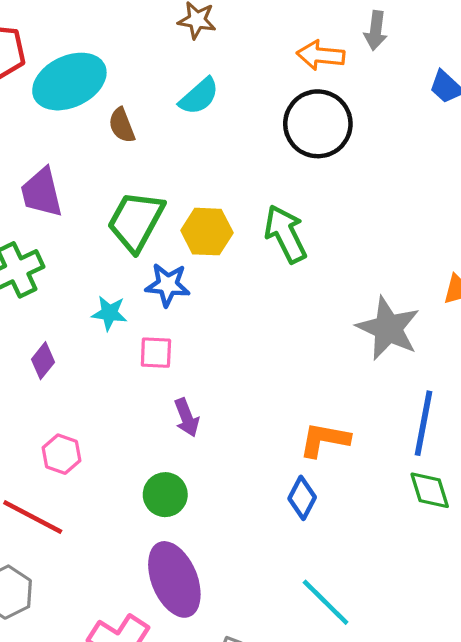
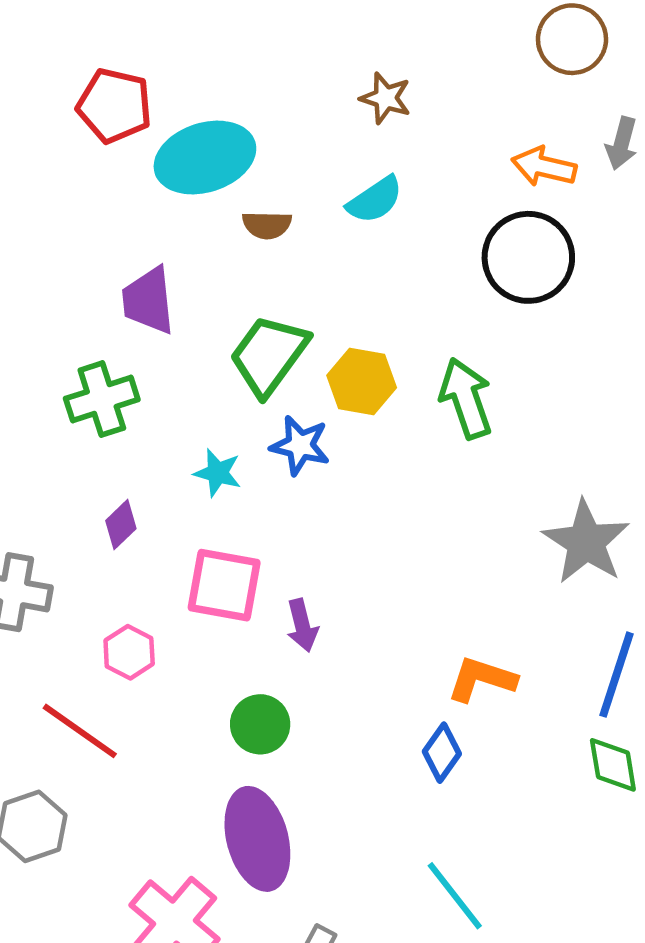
brown semicircle: (122, 125) -> (267, 225), turned -75
pink square: (156, 353) -> (224, 585), moved, size x1.6

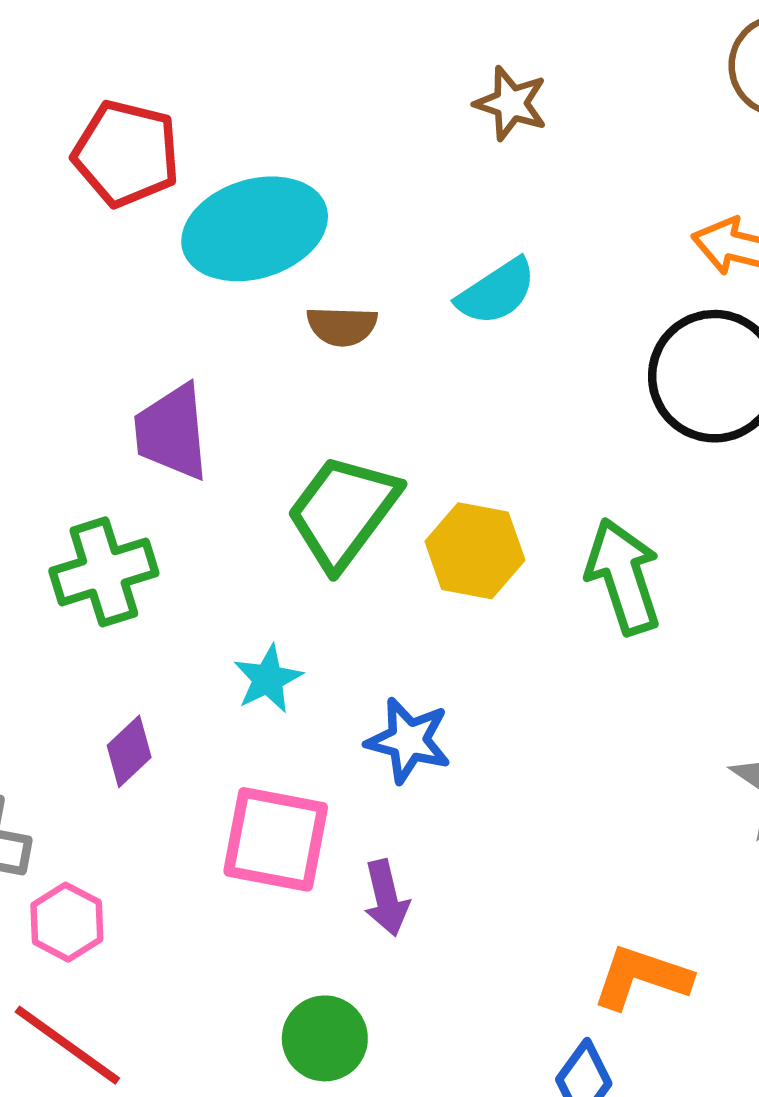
brown star: (385, 98) -> (511, 103), moved
blue star: (300, 445) -> (408, 740), moved
cyan star: (218, 473) -> (268, 679), turned 30
pink hexagon: (129, 652) -> (67, 922), moved

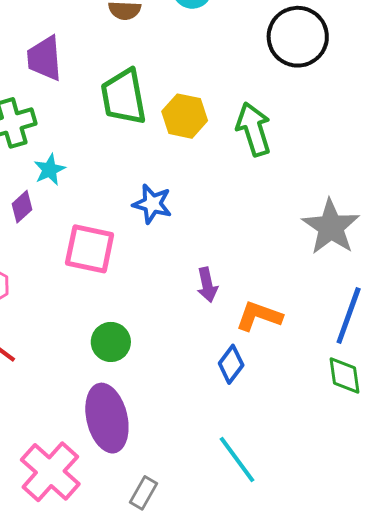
green trapezoid: (343, 512) -> (124, 97), turned -48
cyan star: (268, 679) -> (50, 170), moved
purple arrow: (386, 898) -> (207, 285), moved

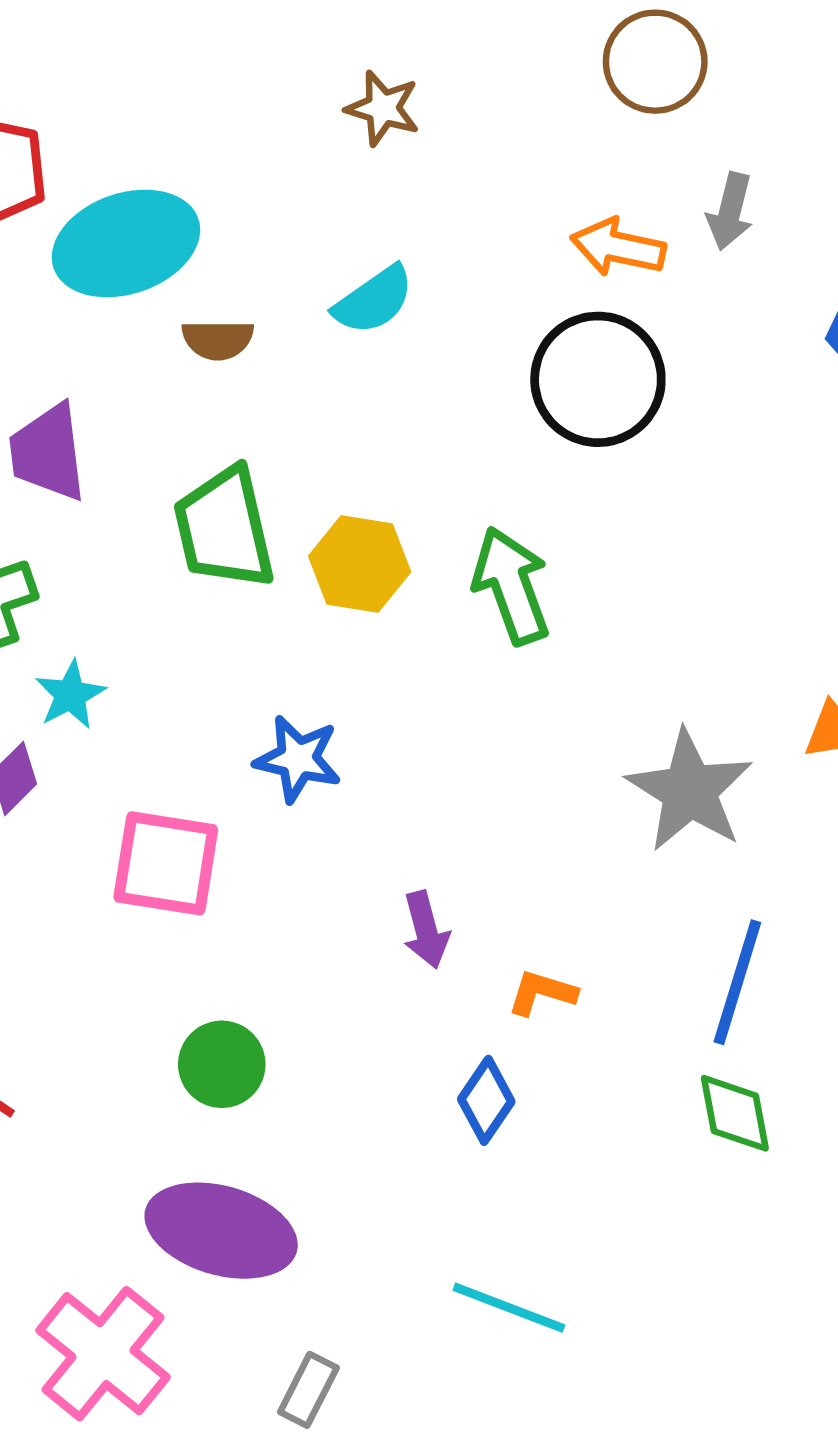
orange L-shape: (259, 316) -> (542, 993), size x0.7
purple ellipse: (107, 418) -> (221, 1231), turned -58
cyan line: (237, 460) -> (509, 1308), turned -30

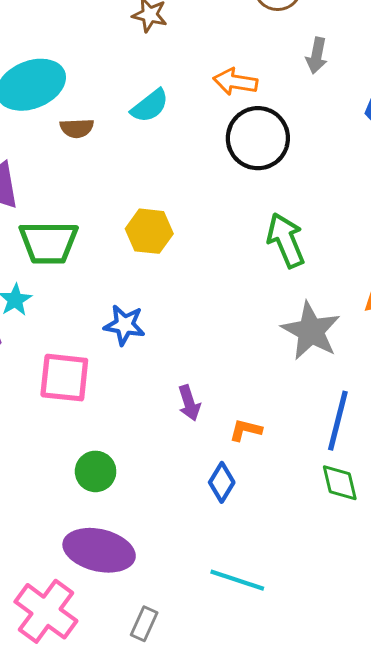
orange arrow: (618, 247) -> (235, 82), moved
green trapezoid: (224, 528) -> (49, 243), moved, turned -74
green arrow: (511, 586) -> (286, 240), moved

